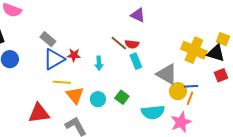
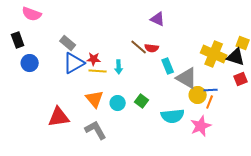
cyan rectangle: (136, 61) -> (168, 66), moved
yellow line: (62, 82) -> (98, 71), moved

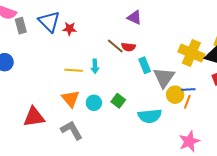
gray rectangle: (68, 43) -> (21, 26), moved, turned 35
red star: (94, 59) -> (70, 29), moved
blue triangle: (74, 63) -> (49, 22), moved, turned -45
gray triangle: (187, 78) -> (164, 77), turned 35
pink star: (201, 126) -> (189, 141), moved

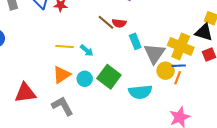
yellow cross: (191, 53) -> (181, 46), moved
cyan arrow: (95, 66) -> (87, 50), moved, turned -48
orange triangle: (71, 99) -> (61, 75), turned 36
green square: (118, 101) -> (109, 77), size x1.6

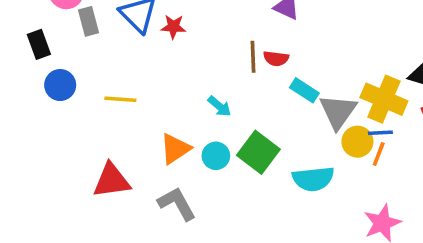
brown line: (106, 22) -> (253, 57), turned 48
cyan rectangle: (135, 41) -> (304, 90), turned -35
yellow line: (65, 46) -> (120, 99), moved

